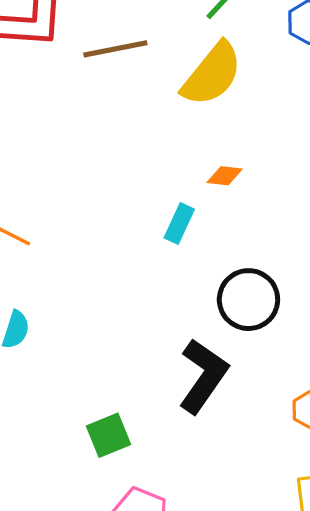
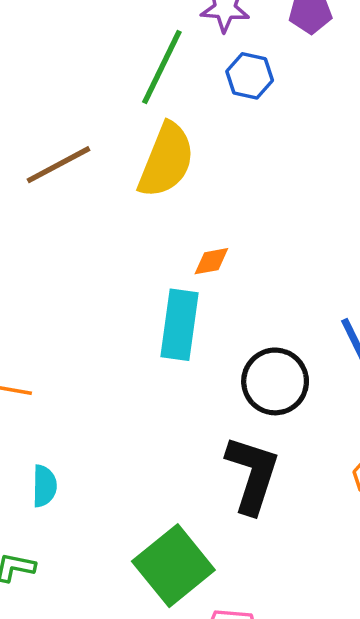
cyan rectangle: (179, 223) -> (180, 325), size x1.6
green square: (109, 435) -> (173, 566), size x1.6

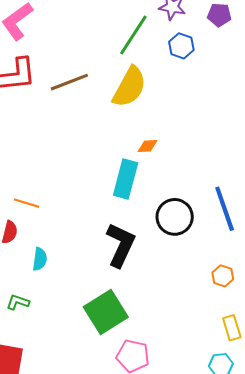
black L-shape: (252, 475) -> (121, 245), moved

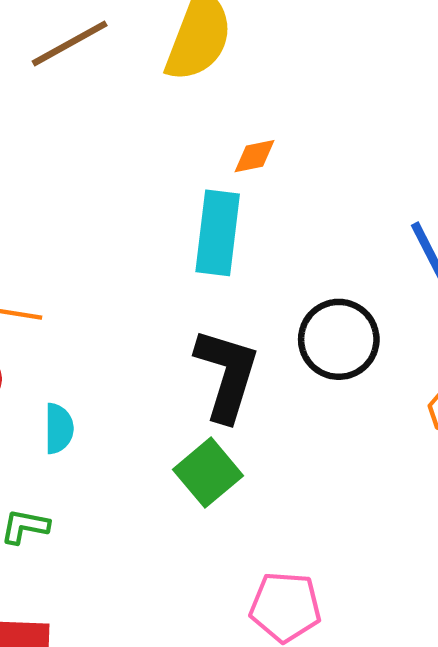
black circle: (175, 217) -> (339, 339), moved
green square: (106, 312) -> (208, 473), moved, size x0.7

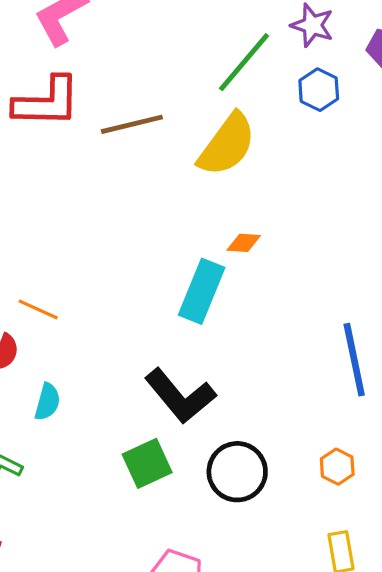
black circle: (339, 339) -> (237, 472), moved
black L-shape: (227, 375) -> (180, 396), turned 108

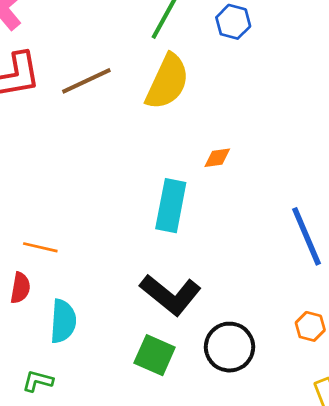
orange diamond: (244, 243) -> (217, 158), moved
cyan semicircle: (47, 402) -> (63, 321), size x1.4
green square: (147, 463) -> (155, 355), turned -30

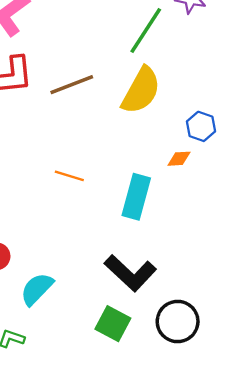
blue hexagon: (233, 22) -> (201, 126), moved
orange line: (40, 247) -> (69, 176), moved
cyan semicircle: (63, 321) -> (37, 289), turned -144

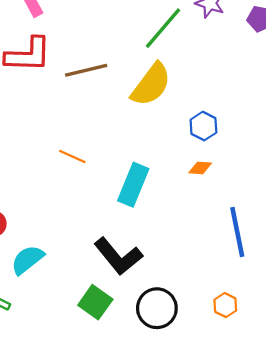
orange diamond: (179, 159) -> (200, 168), moved

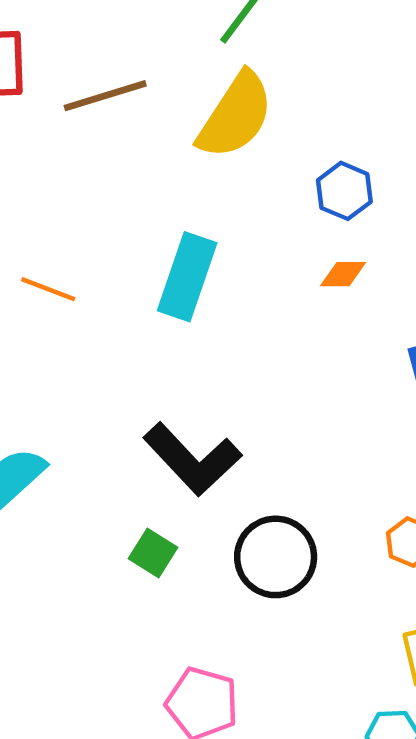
orange line: (72, 157) -> (48, 289), moved
cyan rectangle: (133, 185) -> (187, 277), moved
green square: (95, 302) -> (153, 553), size x0.7

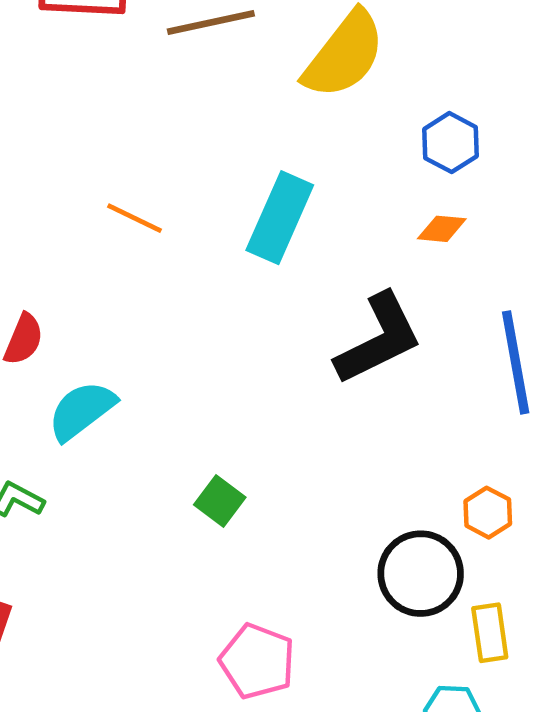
black L-shape: (192, 459) -> (379, 339), moved, turned -78
black circle: (276, 557) -> (421, 574), moved

